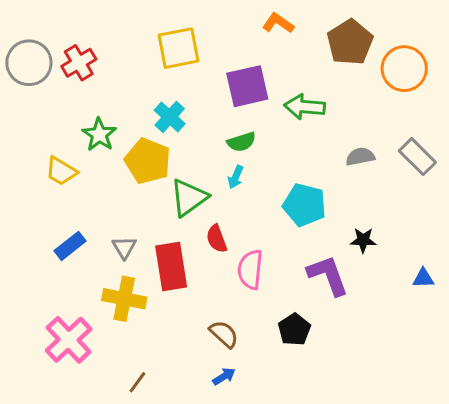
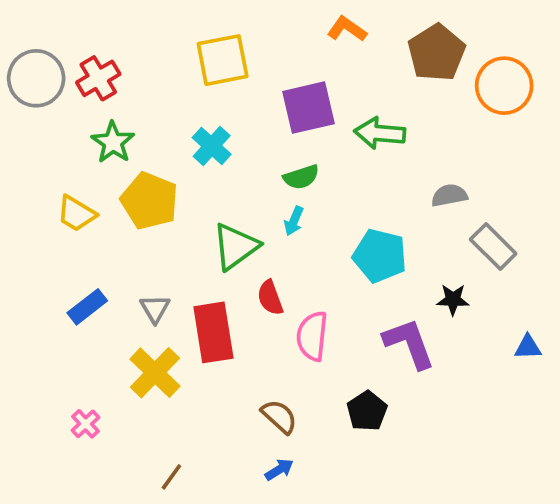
green star: (99, 135) -> (113, 142), moved
gray rectangle: (417, 157) -> (493, 247), moved
yellow pentagon: (148, 161) -> (149, 201), moved
yellow cross: (124, 299) -> (155, 373), turned 33
pink cross: (69, 340) -> (85, 424), size x0.5

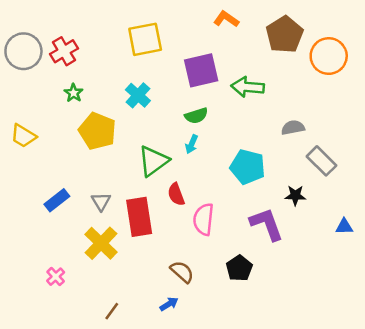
green star: (113, 142) -> (74, 93), size x0.7
yellow trapezoid: (76, 214) -> (23, 136), moved
blue arrow: (279, 470) -> (169, 304), moved

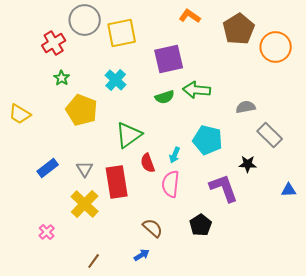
gray circle: (23, 51) -> (85, 20), moved
green arrow: (248, 87) -> (197, 90), moved
cyan arrow: (192, 144) -> (175, 155), moved

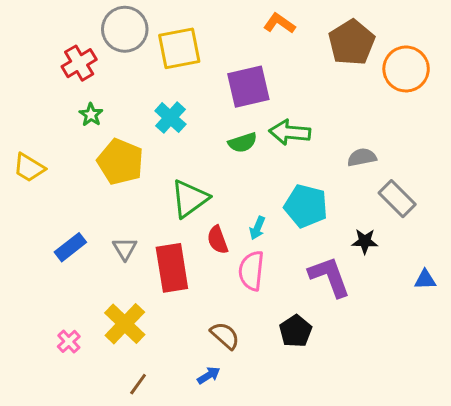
yellow cross: (85, 204) -> (125, 324), moved

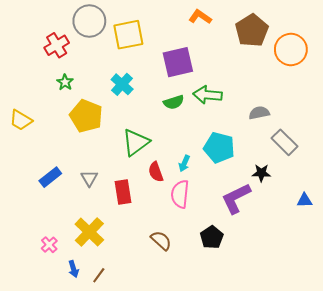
red rectangle: (172, 268) -> (123, 192), size x0.7
purple L-shape: (329, 277) -> (236, 198), turned -96
blue arrow: (209, 375) -> (74, 269), moved, turned 105

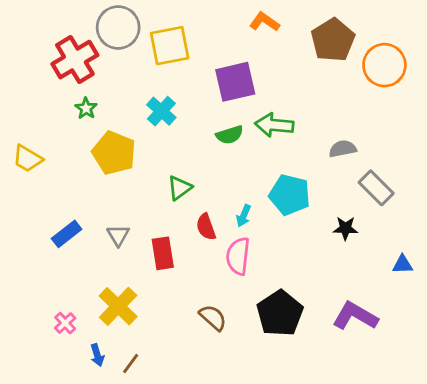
red cross: (57, 45) -> (75, 60), size x1.4
green triangle: (136, 142) -> (179, 188), size x0.7
purple L-shape: (236, 198) -> (355, 316), moved, turned 56
black pentagon: (212, 237) -> (280, 313), size x1.5

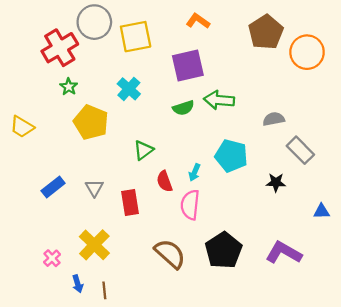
orange L-shape: (265, 22) -> (198, 21), moved
brown semicircle: (213, 317) -> (170, 254), size x1.4
brown line: (131, 364) -> (104, 290), turned -42

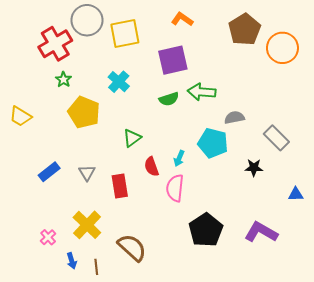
gray semicircle: (274, 119) -> (234, 117), moved
brown semicircle: (170, 254) -> (132, 247), moved

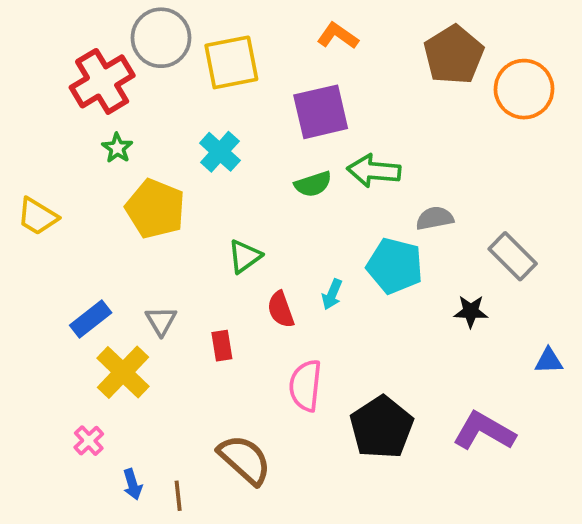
red rectangle: (120, 186) -> (222, 346), size x0.7
pink semicircle: (175, 188) -> (305, 386), moved
yellow cross: (87, 225) -> (123, 372), moved

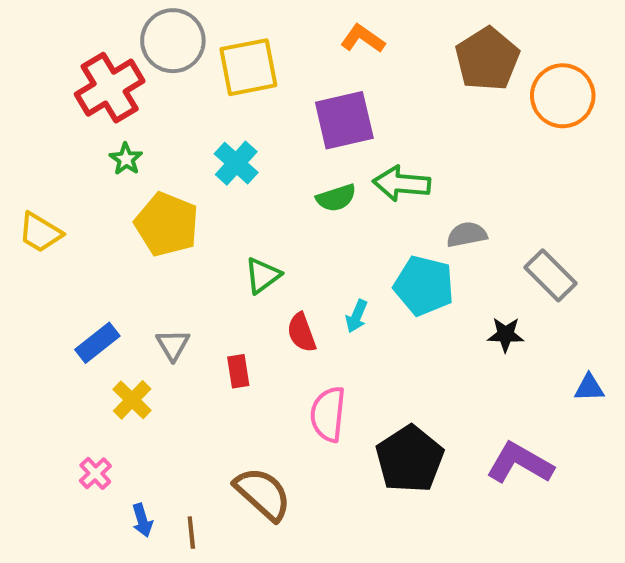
yellow cross: (123, 372) -> (132, 400), size x0.7

